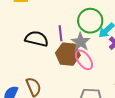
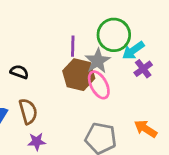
black semicircle: (37, 39) -> (19, 72), moved, size x0.6

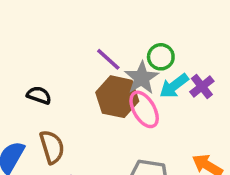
green circle: (114, 35) -> (161, 57), moved, size x0.6
purple line: (73, 46) -> (108, 59), turned -48
cyan arrow: (133, 50) -> (174, 86), moved

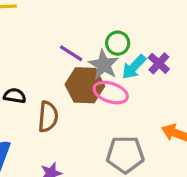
pink ellipse: (144, 109) -> (111, 93), turned -32
brown semicircle: (52, 147) -> (48, 117), moved, turned 32

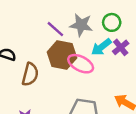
green circle: (118, 43) -> (112, 22), moved
gray star: (104, 65) -> (81, 25), moved, turned -30

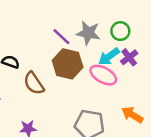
pink ellipse: (81, 64) -> (103, 75), moved
brown semicircle: (30, 74) -> (34, 83), turned 130

